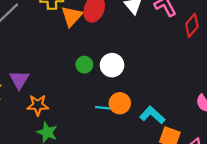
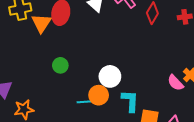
white circle: (112, 65) -> (110, 76), moved
cyan L-shape: (152, 115) -> (130, 101), turned 60

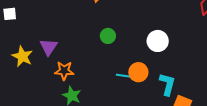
white circle: (110, 76) -> (158, 41), moved

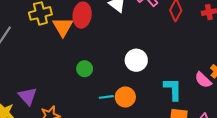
cyan line: (123, 76) -> (106, 97), moved
cyan L-shape: (167, 84) -> (173, 89), moved

